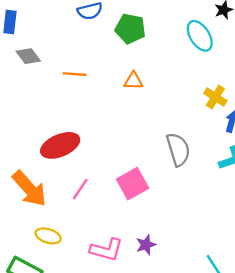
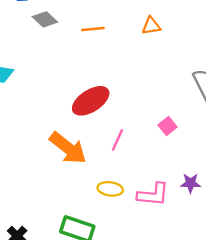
pink square: (133, 184) -> (167, 126), size x0.6
yellow ellipse: (48, 236) -> (110, 189), moved
purple star: (146, 245) -> (190, 183), turned 30

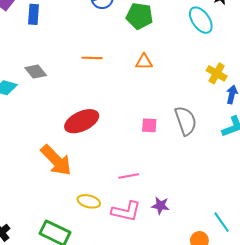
gray diamond: (45, 19) -> (36, 72), moved
pink square: (167, 126) -> (149, 125), moved, turned 35
pink line: (117, 140) -> (129, 176), moved, turned 48

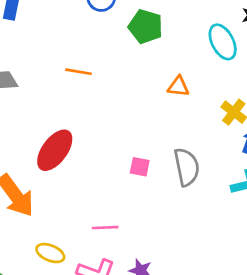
orange triangle: (144, 62) -> (178, 86), moved
red ellipse: (82, 121) -> (55, 150), turned -36

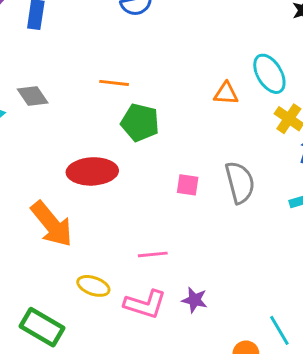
green pentagon: (146, 27) -> (140, 122), moved
cyan ellipse: (223, 42) -> (269, 74), moved
red ellipse: (55, 150) -> (92, 171), turned 54

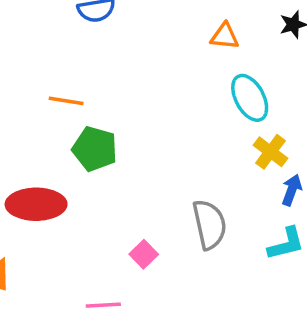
orange triangle: (226, 93) -> (225, 36), moved
pink square: (188, 185) -> (144, 254), moved, turned 35

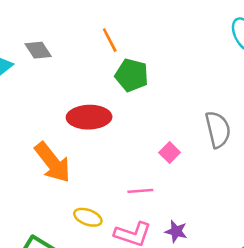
orange line: (66, 101) -> (110, 40), turned 55

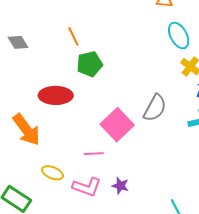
green pentagon: (132, 75) -> (90, 64), turned -30
gray semicircle: (218, 129) -> (155, 108), turned 40
pink square: (170, 153) -> (117, 125), size x2.0

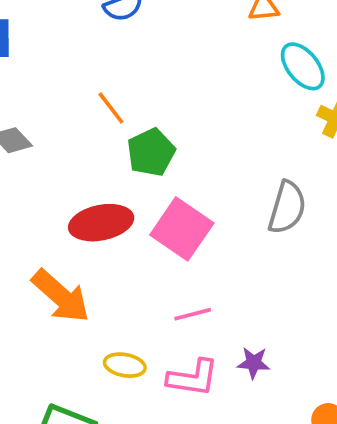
pink square: (117, 125) -> (182, 229), moved

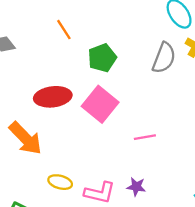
green pentagon: (151, 152) -> (102, 58), moved
gray semicircle: (287, 208) -> (164, 58), moved
pink line: (193, 314) -> (145, 137), moved

